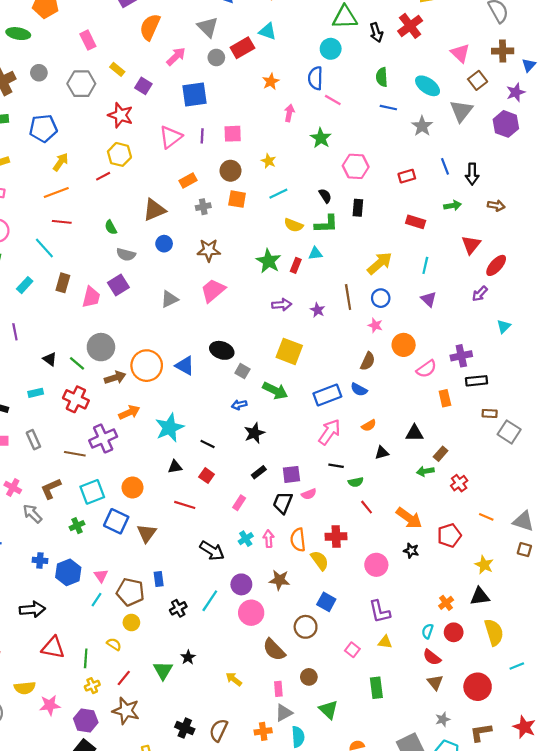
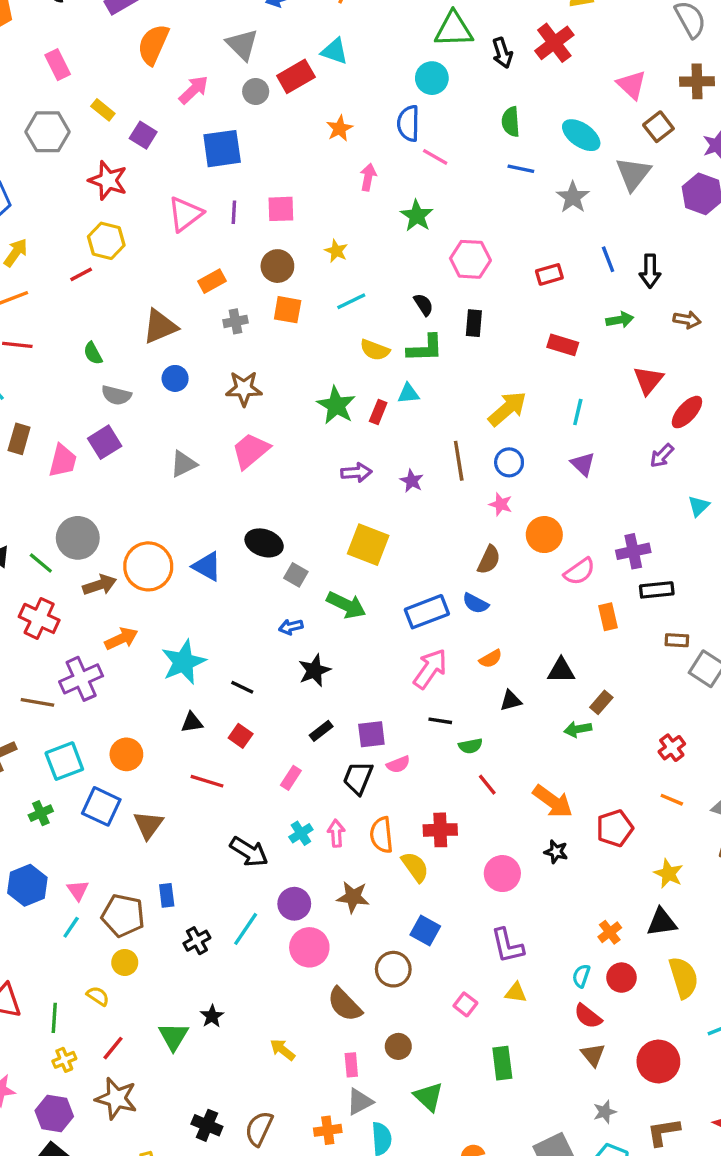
red cross: (459, 483) -> (672, 748), moved

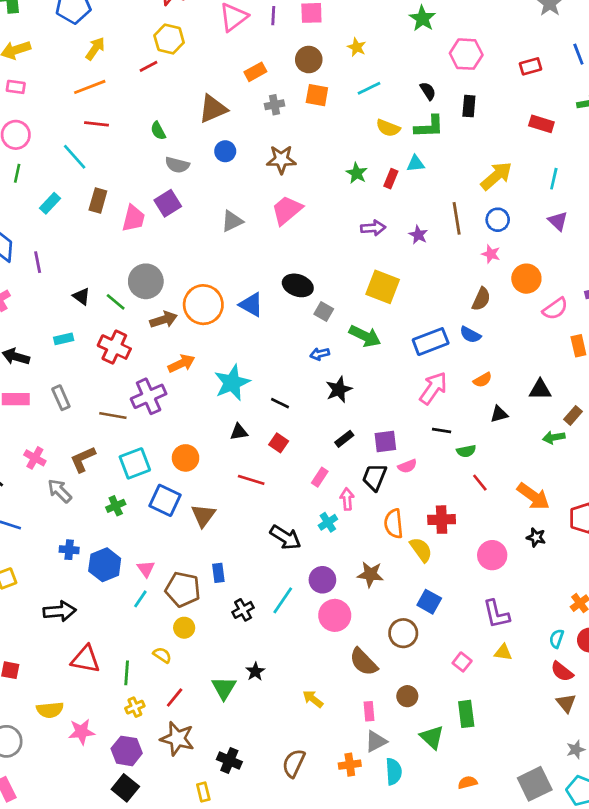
green star: (336, 405) -> (357, 173), size x0.7
pink arrow: (336, 833) -> (347, 499), moved
green rectangle: (502, 1063) -> (466, 714), moved
black cross: (207, 1125) -> (229, 761), moved

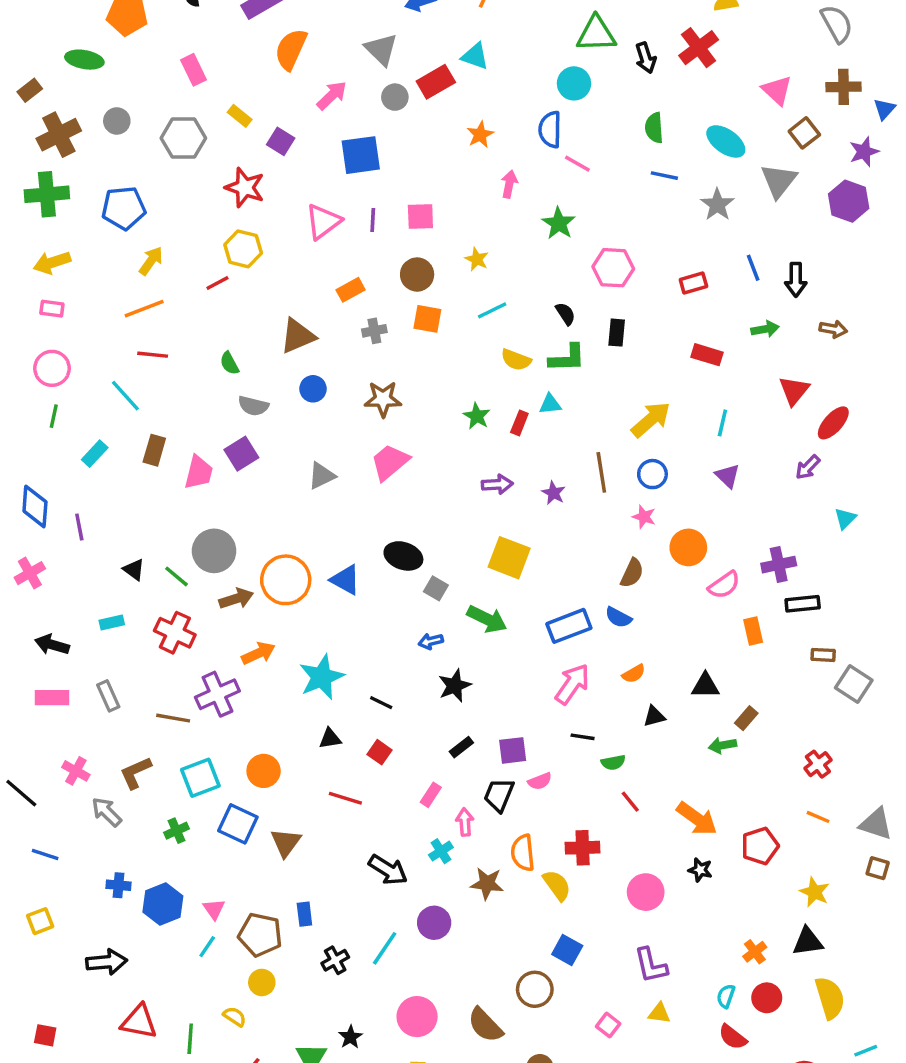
brown star: (370, 574) -> (487, 884), moved
pink circle: (335, 615) -> (417, 1017), moved

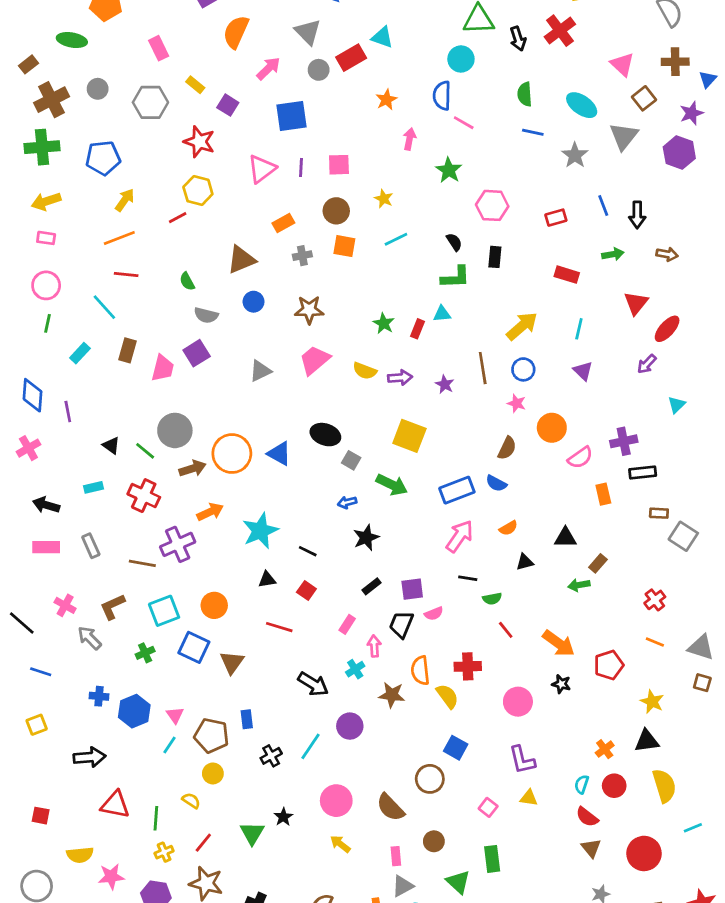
yellow semicircle: (516, 360) -> (365, 371), moved

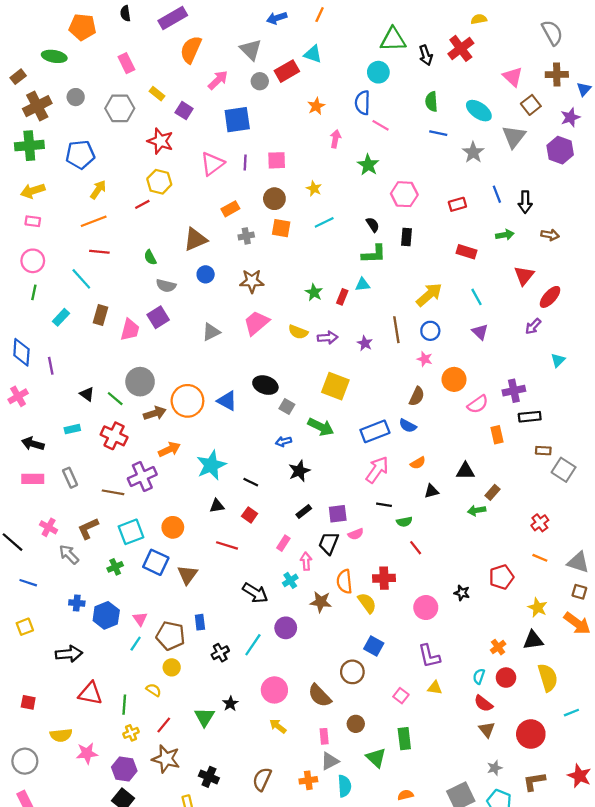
cyan line: (579, 329) -> (477, 297), turned -42
orange arrow: (559, 643) -> (577, 623), moved

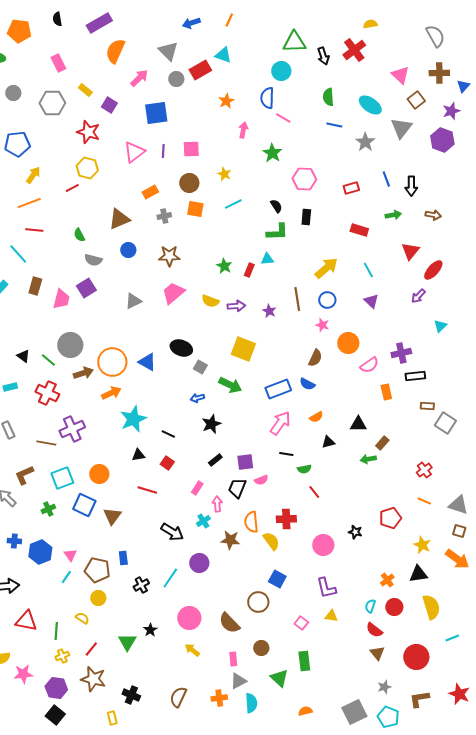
orange arrow: (169, 449) -> (111, 393), moved

